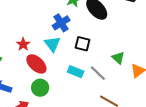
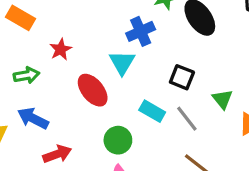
red star: (23, 44) -> (61, 49), moved
black square: (82, 44) -> (182, 77), moved
green circle: (40, 88) -> (118, 140), moved

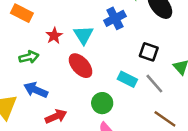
cyan triangle: (122, 63) -> (84, 35), moved

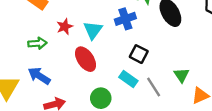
black square: (149, 52) -> (139, 54), moved

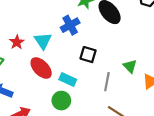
cyan rectangle: (128, 79) -> (68, 80), moved
gray line: (154, 87) -> (107, 82), turned 54

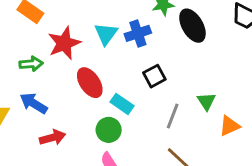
cyan triangle: (43, 41) -> (106, 34), moved
red star: (17, 42) -> (64, 43), size x1.6
black square: (88, 55) -> (154, 76), turned 35

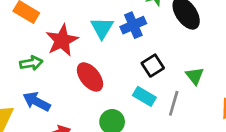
green triangle: (206, 101) -> (195, 76), moved
cyan rectangle: (122, 104) -> (144, 96), moved

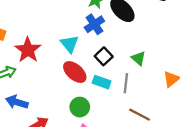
blue cross: (133, 25) -> (94, 24), moved
cyan triangle: (102, 28) -> (70, 44), moved
red ellipse: (90, 77) -> (75, 72), moved

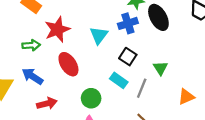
black square: (104, 56) -> (128, 57), turned -30
red ellipse: (75, 72) -> (68, 64), moved

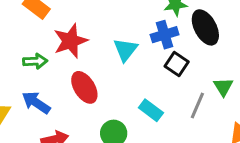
black square: (128, 57) -> (177, 64), moved
green triangle: (160, 68) -> (223, 87), moved
gray line: (142, 88) -> (197, 106), moved

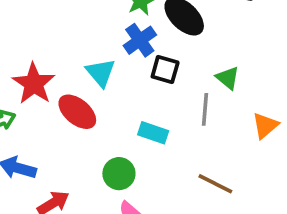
red ellipse: (84, 87) -> (77, 112), moved

